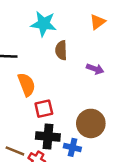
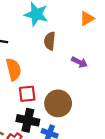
brown circle: (91, 123) -> (58, 103), moved

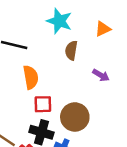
orange triangle: (87, 18) -> (103, 29), moved

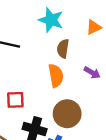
orange semicircle: (31, 77) -> (56, 76), moved
red square: (43, 104) -> (15, 100), moved

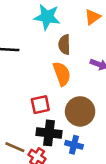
red square: (15, 100) -> (40, 105), moved

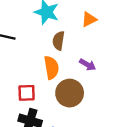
brown circle: (80, 111) -> (70, 93), moved

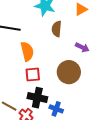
orange semicircle: (51, 68) -> (27, 51), moved

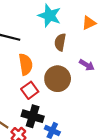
brown circle: (69, 72) -> (58, 79), moved
red square: (33, 74) -> (30, 90), turned -35

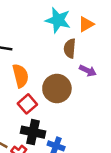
cyan star: (49, 16) -> (58, 20), moved
brown semicircle: (60, 42) -> (70, 48), moved

